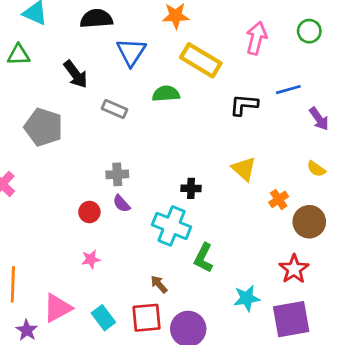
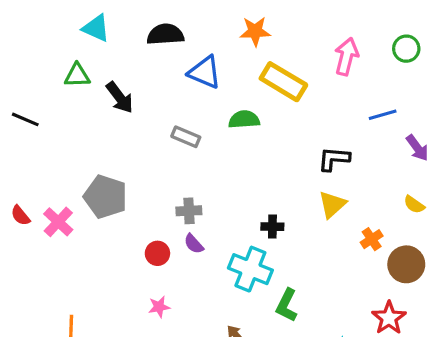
blue triangle: (131, 52) -> (205, 72), turned -40
black arrow: (76, 74) -> (120, 97), moved
black L-shape: (244, 105) -> (334, 159), moved
gray pentagon: (44, 127) -> (105, 197), moved
yellow triangle: (244, 169) -> (332, 205), turned 36

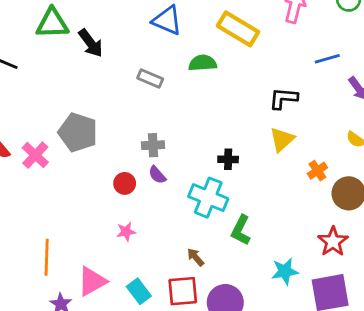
green triangle: (77, 75) -> (52, 23), size x1.4

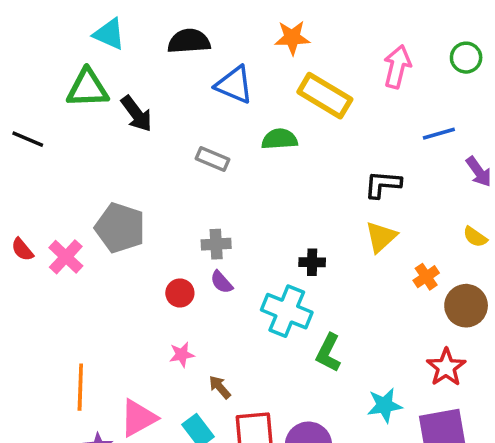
brown arrow: (195, 257) -> (220, 387), moved

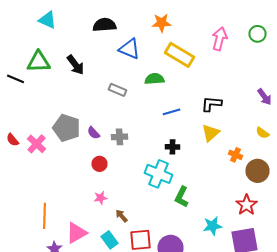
cyan triangle: (109, 34) -> (48, 20), moved
green triangle: (88, 88) -> (38, 62), moved
blue line: (439, 134) -> (172, 112), moved
orange cross: (426, 277) -> (236, 155), turned -32
purple semicircle: (222, 282) -> (94, 133), moved

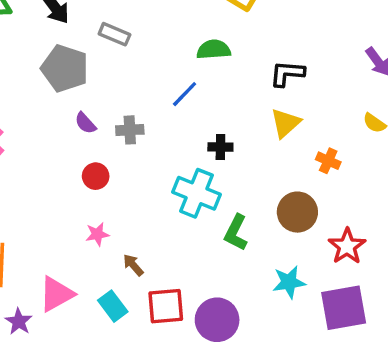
green semicircle: (154, 79) -> (214, 50), moved
gray rectangle: (118, 90) -> (114, 34), moved
blue line: (172, 112) -> (185, 94), moved, turned -30
gray pentagon: (66, 128) -> (65, 68), moved
brown circle: (258, 171) -> (297, 212), moved

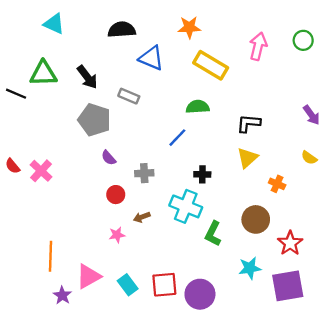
gray cross: (130, 130) -> (144, 173), moved
brown arrow: (133, 265) -> (142, 217), moved, turned -70

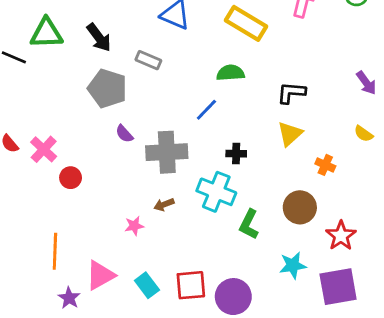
gray cross: (144, 173) -> (167, 152), size x1.8
red circle: (116, 195) -> (71, 178), moved

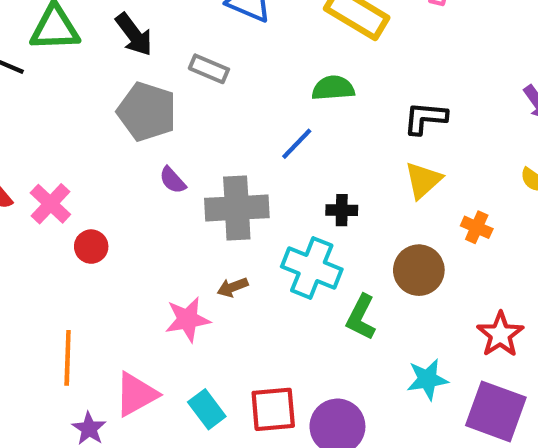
brown circle: (300, 207) -> (419, 270), moved
pink star: (134, 226) -> (188, 319), size x1.5
purple square: (338, 287) -> (496, 411), turned 30

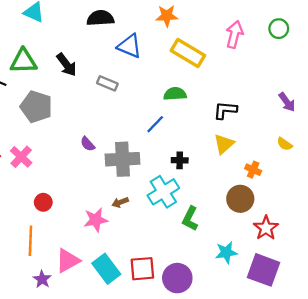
gray pentagon: (147, 112) -> (36, 107), moved
red circle: (91, 247) -> (43, 202), moved
cyan cross: (312, 268) -> (163, 192), turned 36
brown circle: (419, 270) -> (240, 199), moved
cyan rectangle: (207, 409) -> (106, 269), size x1.4

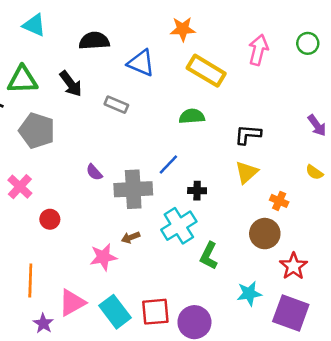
black semicircle: (100, 18) -> (94, 41), moved
blue line: (155, 124) -> (168, 165), moved
red circle: (43, 202) -> (50, 219), moved

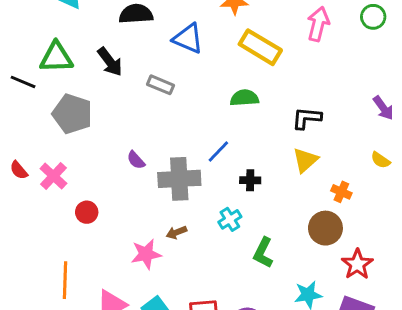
cyan cross: (179, 226) -> (230, 219), size x0.6

